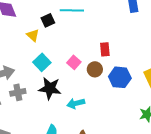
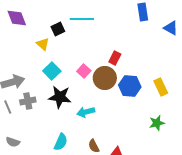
red rectangle: (105, 49) -> (115, 58), turned 32
brown circle: (95, 69) -> (105, 78), size x1.5

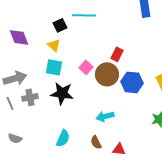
purple diamond: (17, 18) -> (19, 37), moved
yellow triangle: (43, 44) -> (54, 45), moved
cyan square: (52, 71) -> (54, 67), turned -36
cyan arrow: (86, 112) -> (105, 116), moved

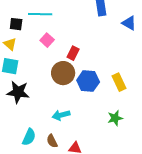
black square: (60, 25) -> (16, 24), turned 32
pink square: (86, 67) -> (47, 40), moved
cyan semicircle: (63, 138) -> (29, 137), moved

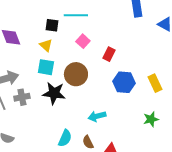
brown circle: (63, 73) -> (76, 74), moved

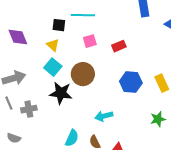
pink square: (83, 41) -> (90, 41), turned 32
red rectangle: (109, 54) -> (119, 46), moved, turned 40
cyan square: (46, 67) -> (53, 67), turned 30
gray cross: (22, 97) -> (29, 109), moved

